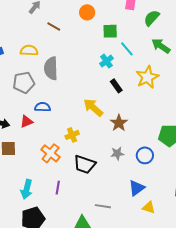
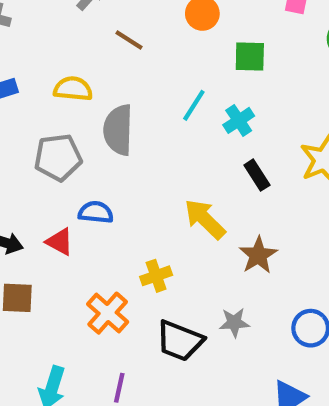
cyan line: (127, 49) -> (194, 105), moved, turned 70
red triangle: (27, 122) -> (60, 242), turned 48
gray star: (117, 153) -> (234, 322), moved

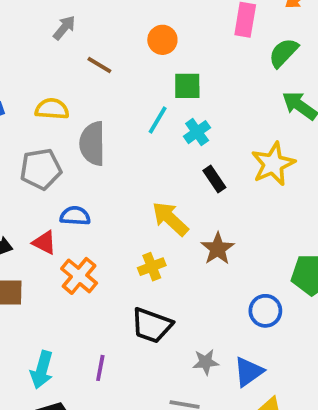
green square: (250, 57) -> (187, 86), moved
yellow cross: (156, 276) -> (152, 267), moved
orange cross: (108, 313) -> (79, 276), moved
gray star: (234, 322) -> (206, 362), moved

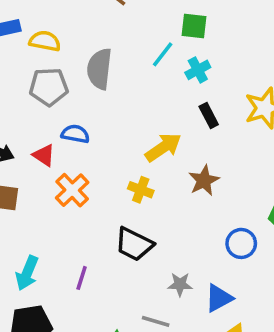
yellow semicircle: (52, 109) -> (45, 41), moved
yellow arrow: (170, 219) -> (163, 147), turned 96
yellow cross: (152, 267) -> (141, 190), turned 35

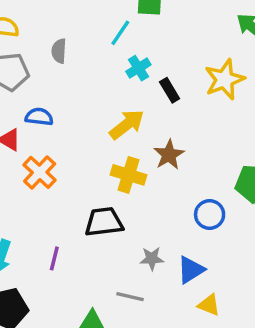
gray semicircle: (99, 69) -> (59, 51), size x0.6
cyan cross: (198, 70) -> (138, 68), moved
yellow cross: (141, 190) -> (129, 175), moved, size x1.4
black trapezoid: (134, 244) -> (104, 222), turned 150

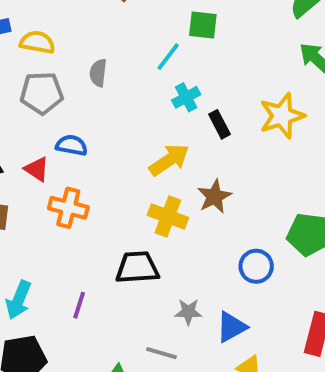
orange cross: (40, 172) -> (68, 208), turned -32

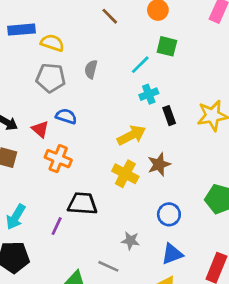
blue circle: (256, 266) -> (169, 214), moved
black trapezoid: (137, 267) -> (82, 204), moved
blue triangle: (231, 327) -> (172, 254), moved

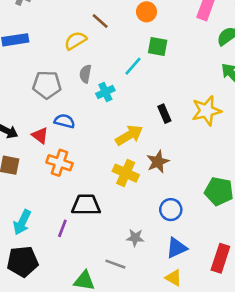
yellow semicircle: (52, 43) -> (75, 41), moved, turned -45
cyan cross: (149, 94) -> (105, 92), moved

